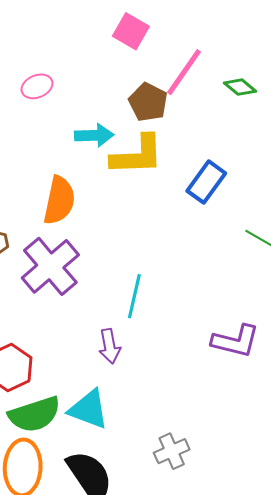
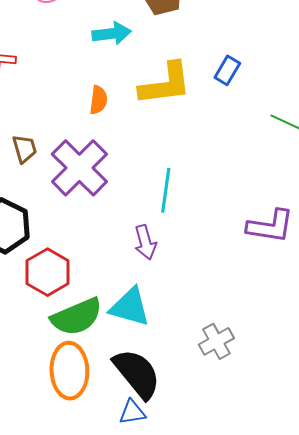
yellow L-shape: (137, 155) -> (165, 84), moved
blue rectangle: (206, 182) -> (227, 70), size x0.7
orange semicircle: (59, 200) -> (98, 100), moved, size x0.6

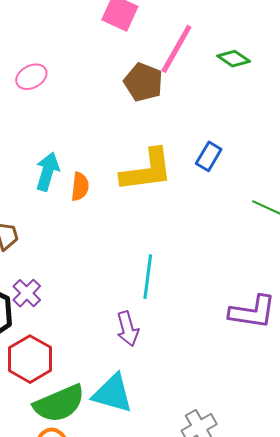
cyan arrow: (112, 33) -> (47, 172), moved, turned -66
purple cross: (79, 168) -> (27, 293), moved, size x0.5

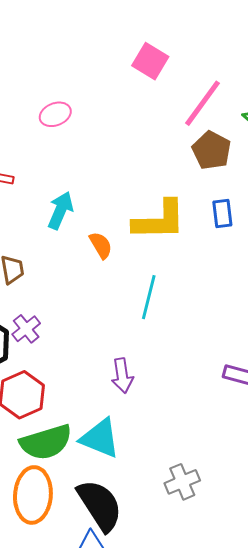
brown pentagon: (143, 82) -> (212, 150), moved
blue rectangle: (209, 156) -> (222, 214), turned -44
orange semicircle: (80, 187) -> (101, 245), moved, turned -44
cyan line: (148, 277) -> (149, 297), moved

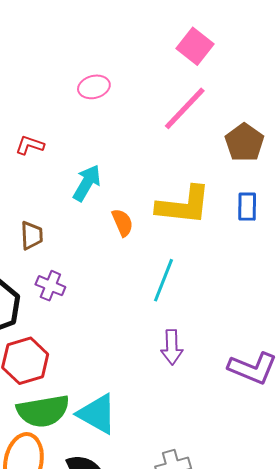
pink line: (203, 103) -> (185, 108), moved
purple cross: (26, 329) -> (50, 286), moved, turned -36
purple arrow: (122, 376) -> (172, 347), moved

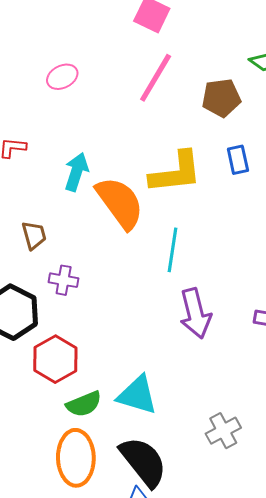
brown pentagon: (244, 143) -> (221, 98), turned -30
orange semicircle: (122, 223) -> (120, 203), size x2.0
purple arrow: (172, 347) -> (195, 313), size x1.4
green semicircle: (43, 411) -> (84, 404), size x0.7

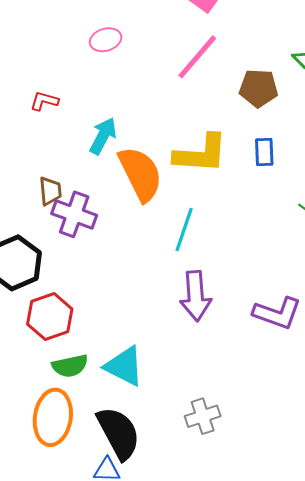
purple cross: (64, 280) -> (74, 214), moved, size x1.5

